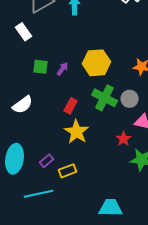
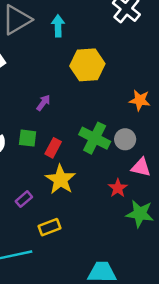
yellow hexagon: (97, 63) -> (87, 65), moved
green square: (41, 67) -> (28, 138), moved
purple rectangle: (47, 161) -> (24, 199), moved

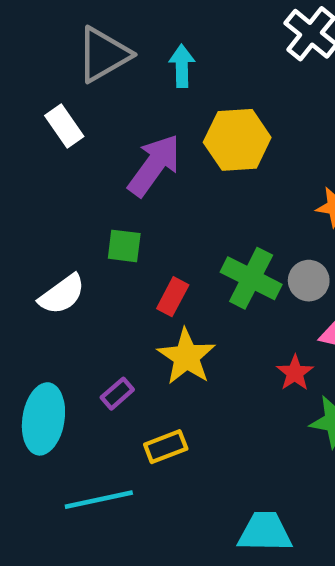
purple arrow: (43, 103) -> (154, 165), moved, size x2.0
green square: (28, 138) -> (124, 246), moved

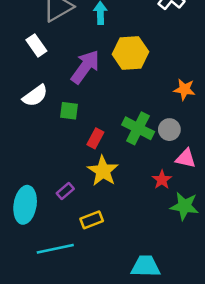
white semicircle: (62, 294) -> (35, 96), moved

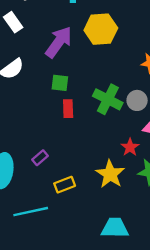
green square: (69, 111) -> (60, 83), moved
red rectangle: (95, 138) -> (68, 109), turned -30
yellow star: (103, 171) -> (110, 174), moved

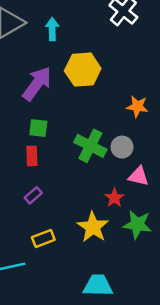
red rectangle: (68, 109) -> (32, 156), moved
purple rectangle: (40, 158) -> (33, 195), moved

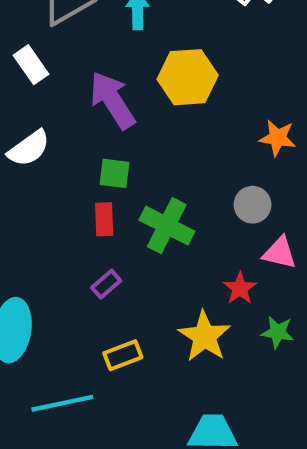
purple arrow: (37, 84) -> (112, 100), turned -69
green cross: (90, 146) -> (167, 226), moved
green star: (137, 224) -> (278, 332), size x0.7

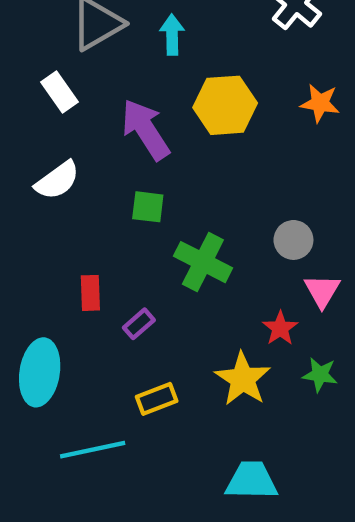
orange star: (278, 138) -> (320, 103), moved
red rectangle: (104, 219) -> (90, 293), moved
pink triangle: (280, 253) -> (322, 291), turned 48

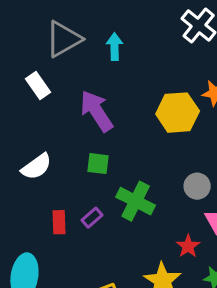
yellow hexagon: (225, 105) -> (178, 113), moved
white semicircle: (57, 180) -> (36, 167), moved
purple rectangle: (139, 324) -> (92, 218), moved

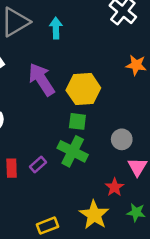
yellow hexagon: (178, 113) -> (83, 89), moved
green square: (98, 164) -> (77, 121), moved

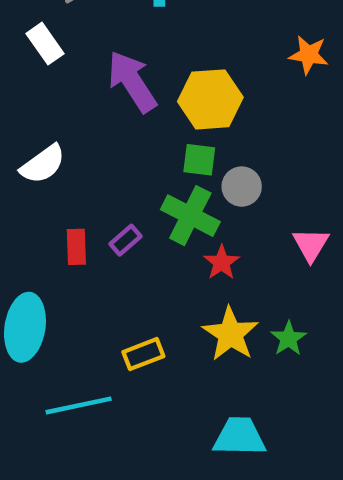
gray circle: (122, 139) -> (242, 187), moved
red star: (115, 187) -> (222, 262), moved
green star: (136, 212) -> (289, 338), moved, turned 30

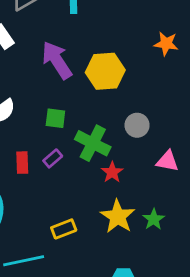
green square: (199, 160) -> (55, 118), moved
gray circle: (242, 187) -> (137, 125), moved
pink triangle: (311, 245) -> (167, 161), turned -50

